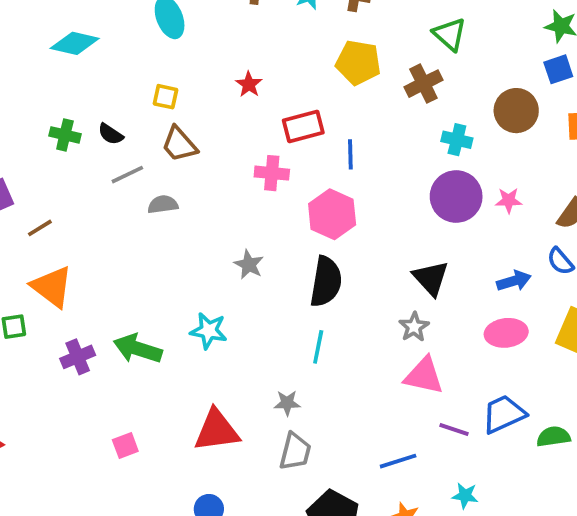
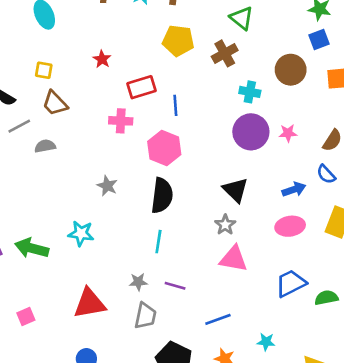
purple line: (454, 429) -> (175, 286), moved

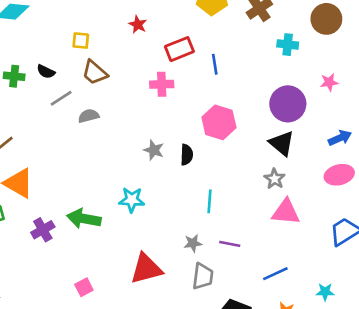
purple circle: (251, 132) -> (288, 104), moved
pink hexagon: (164, 148) -> (219, 122), moved
black semicircle: (162, 195) -> (187, 155), moved, size x0.6

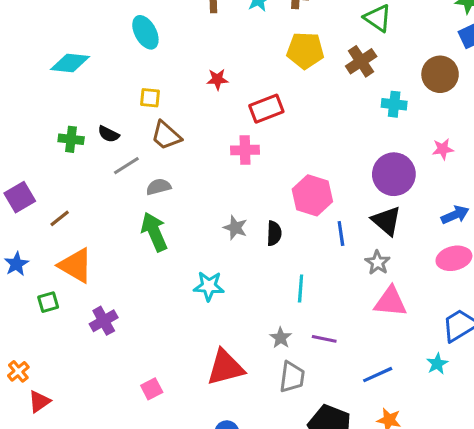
red star: (138, 25) -> (217, 79), turned -30
blue line: (215, 64) -> (341, 234), moved
green arrow: (84, 219) -> (154, 232), moved, turned 56
gray star: (193, 243) -> (281, 338), turned -30
cyan star: (325, 292) -> (437, 364), moved, turned -30

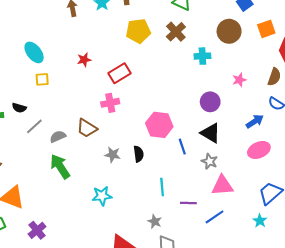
cyan ellipse: (145, 32) -> (34, 52), moved
brown trapezoid: (166, 136) -> (87, 128), moved
purple circle: (394, 174) -> (210, 102), size x0.7
purple line: (324, 339) -> (188, 203), moved
blue line: (378, 375) -> (214, 217), moved

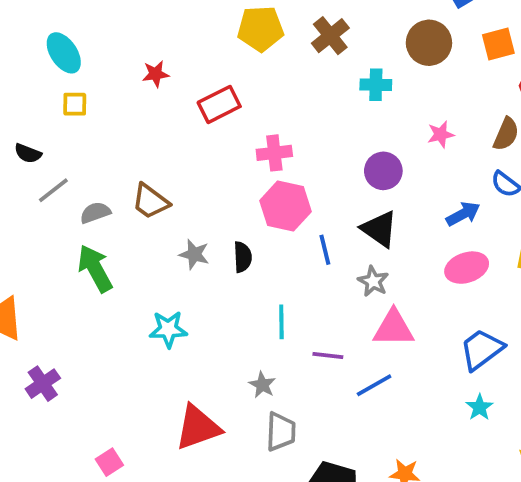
pink cross: (110, 103) -> (274, 153), moved
cyan star: (260, 221) -> (480, 407), moved

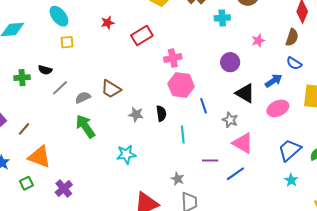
black triangle: (379, 229) -> (245, 93), moved
cyan line: (281, 322) -> (183, 134), moved
pink triangle: (394, 328) -> (243, 143), turned 35

